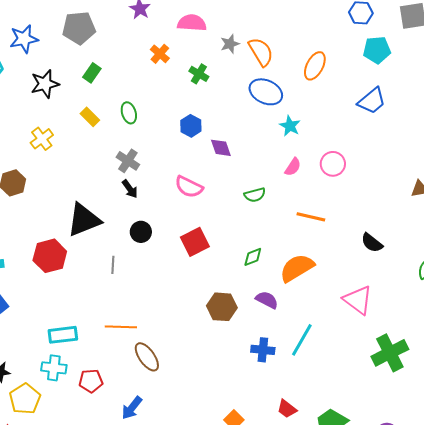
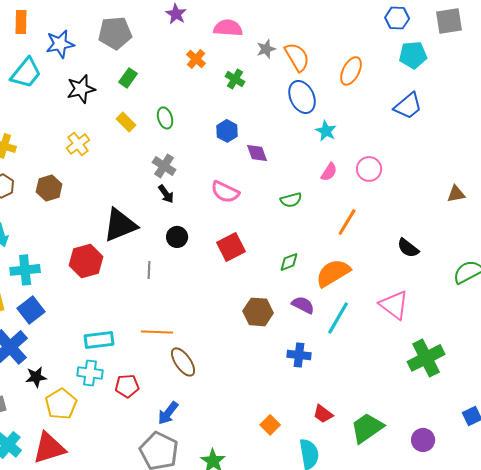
blue ellipse: (266, 92) -> (302, 97), turned 40
orange line: (311, 217) -> (347, 222), turned -72
cyan line: (302, 340) -> (338, 318), moved

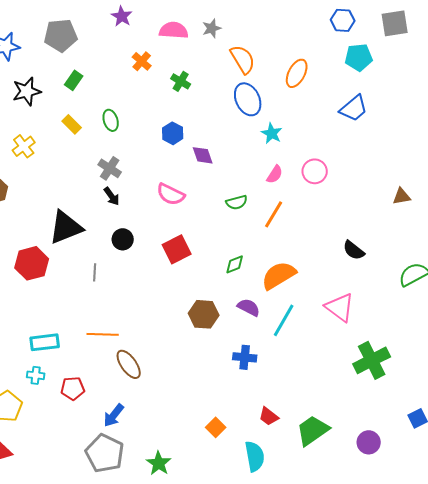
gray star: (266, 49) -> (212, 28), moved
orange line: (347, 222) -> (274, 214), moved
cyan cross: (90, 373) -> (36, 375), size x0.7

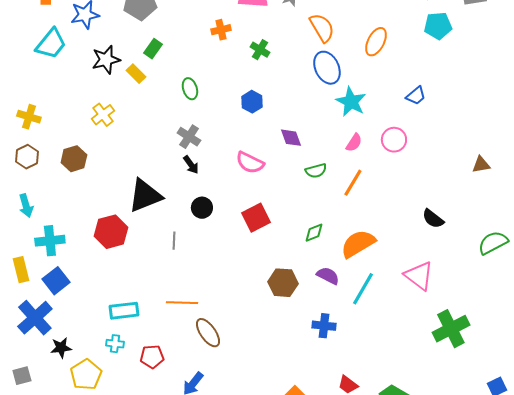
orange cross: (142, 61) -> (221, 30), turned 36
blue trapezoid: (354, 108) -> (416, 96), moved, size x0.7
yellow rectangle: (72, 124) -> (136, 74), moved
cyan star: (272, 133) -> (351, 102), size x1.4
purple diamond: (203, 155) -> (291, 138), moved

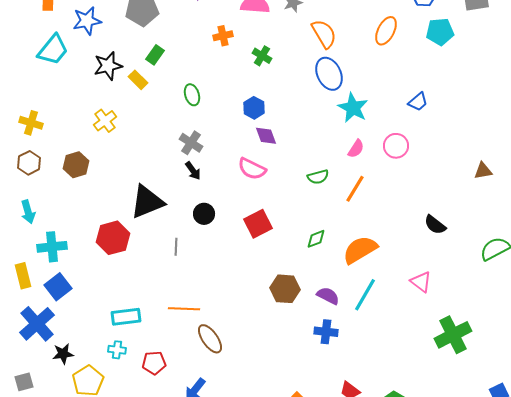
orange ellipse: (376, 42) -> (386, 31), moved
purple diamond: (291, 138) -> (266, 136), moved
purple semicircle: (328, 276) -> (328, 296), moved
pink triangle: (419, 276) -> (421, 282), size x0.7

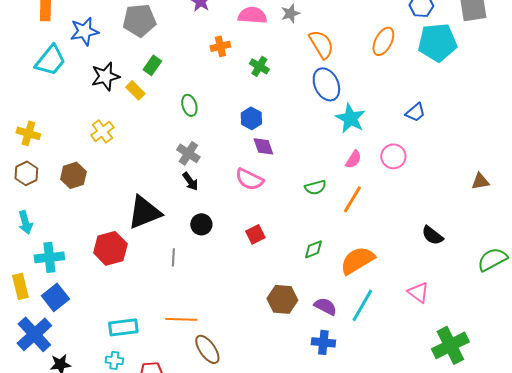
cyan pentagon: (440, 32) -> (437, 42), size x1.4
red square: (258, 224) -> (255, 234), size x0.7

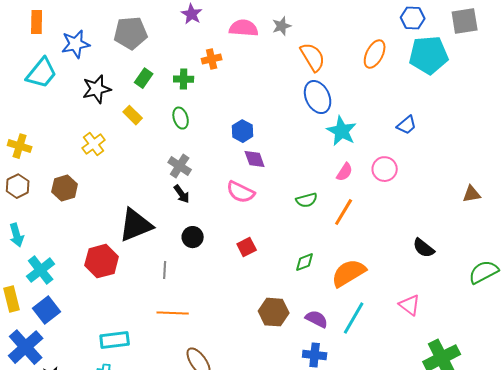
green cross: (259, 66) -> (184, 79), moved, turned -30
yellow rectangle: (135, 90) -> (133, 115), moved
cyan cross: (49, 257) -> (41, 270), turned -32
orange line: (181, 319) -> (173, 313), moved

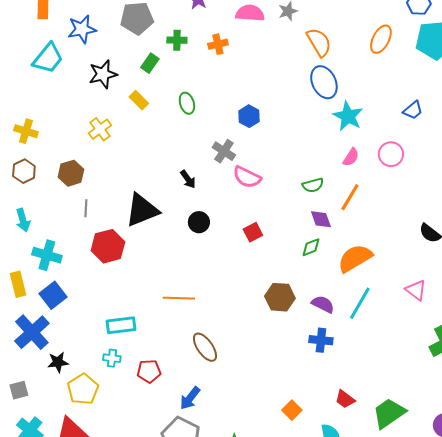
green cross: (184, 79) -> (177, 40), moved
purple diamond: (255, 159) -> (321, 219), moved
gray cross: (180, 166) -> (224, 151), moved
cyan cross: (41, 270) -> (47, 255), turned -36
gray line: (165, 270) -> (86, 208), moved

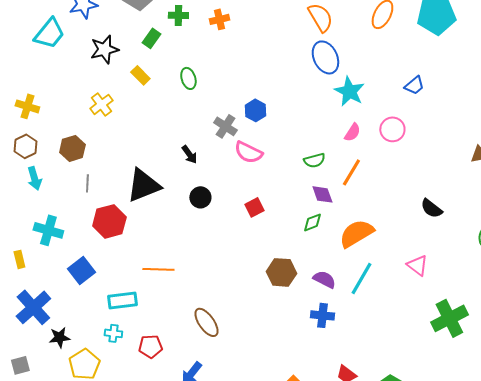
blue hexagon: (249, 116) -> (255, 110), moved
cyan arrow: (23, 220) -> (34, 178), moved
yellow rectangle: (18, 284) -> (19, 259), size x0.7
blue square: (53, 295) -> (81, 270), moved
orange line: (179, 298) -> (158, 269), moved

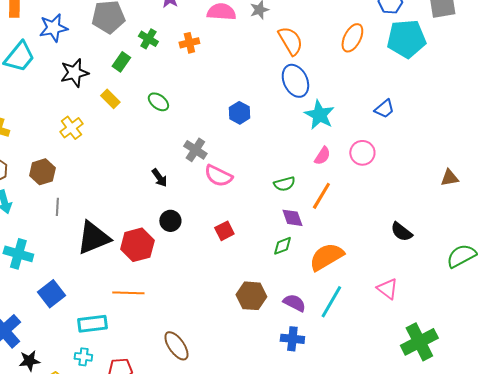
green cross: (178, 15) -> (148, 39), turned 30
green ellipse: (188, 78) -> (158, 102), turned -35
blue hexagon: (255, 110) -> (239, 113), moved
black triangle: (143, 185) -> (93, 238), moved
red hexagon: (109, 221) -> (137, 245), moved

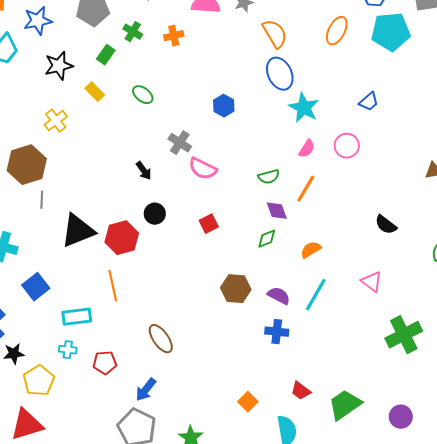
brown hexagon: (42, 172) -> (27, 165), size x1.5
orange semicircle: (326, 257) -> (311, 250), size x0.6
orange line: (128, 293) -> (113, 286), turned 76

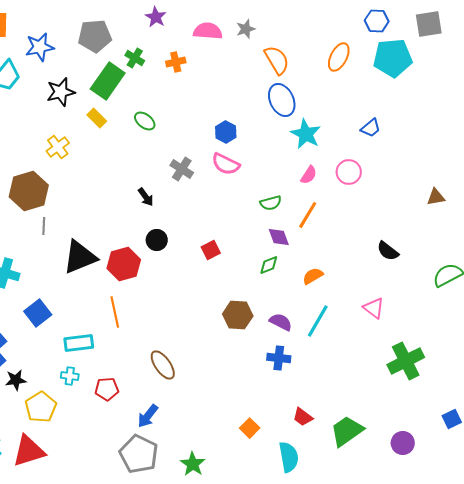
green rectangle: (106, 55) -> (108, 81), size x1.8
pink semicircle: (203, 169) -> (226, 164), moved

